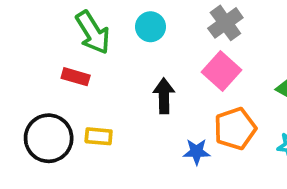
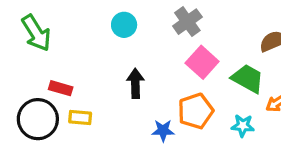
green arrow: (93, 33) -> (36, 33), moved
pink square: (222, 71) -> (202, 62), moved
red rectangle: (76, 77) -> (61, 88), moved

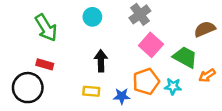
green arrow: (36, 33) -> (46, 28), moved
yellow rectangle: (80, 117) -> (91, 91), moved
cyan star: (243, 126) -> (173, 86), moved

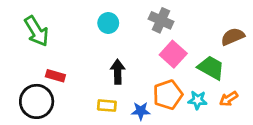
gray cross: (140, 14) -> (161, 20), turned -30
green arrow: (46, 28) -> (37, 31), moved
orange arrow: (207, 75) -> (229, 99), moved

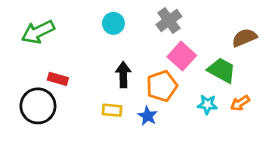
gray cross: (161, 20) -> (169, 21), turned 30
green arrow: (37, 31) -> (38, 32), turned 96
orange pentagon: (168, 95) -> (162, 86), moved
blue star: (141, 111) -> (148, 116), turned 30

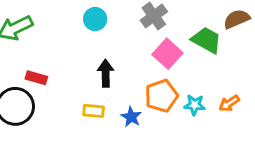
brown semicircle: (244, 38) -> (237, 19), moved
green trapezoid: (222, 70) -> (207, 40), moved
orange pentagon: (162, 86) -> (161, 96), moved

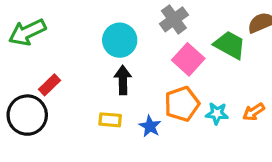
cyan circle: (95, 19) -> (120, 40), moved, size x1.4
red rectangle: (36, 78) -> (50, 85), turned -60

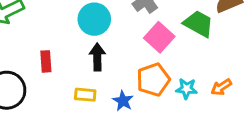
red rectangle: (50, 85) -> (46, 61), moved, turned -50

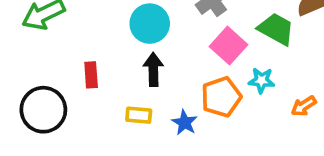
cyan star: (186, 89) -> (262, 80), moved

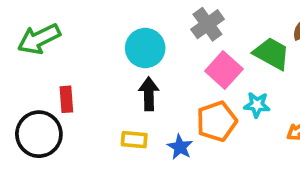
red rectangle: (91, 75) -> (66, 99), moved

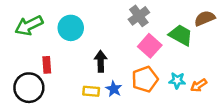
cyan circle: (145, 48) -> (71, 28), moved
cyan star: (257, 105) -> (177, 80), moved
blue star: (180, 147) -> (114, 89), moved

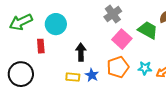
red rectangle: (47, 65) -> (41, 46), moved

